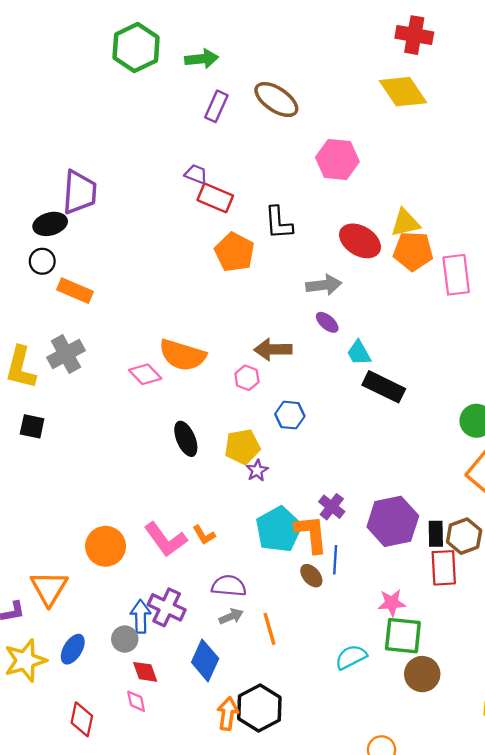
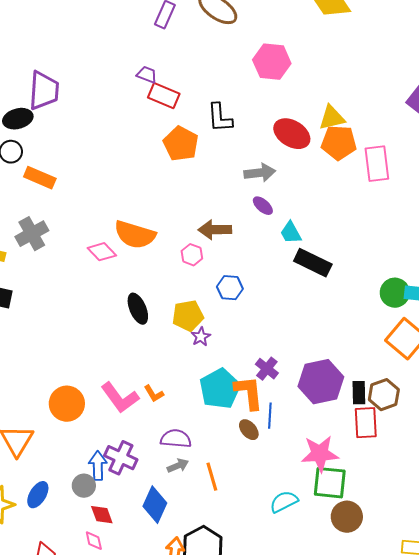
pink star: (392, 603) -> (320, 454), size x1.5

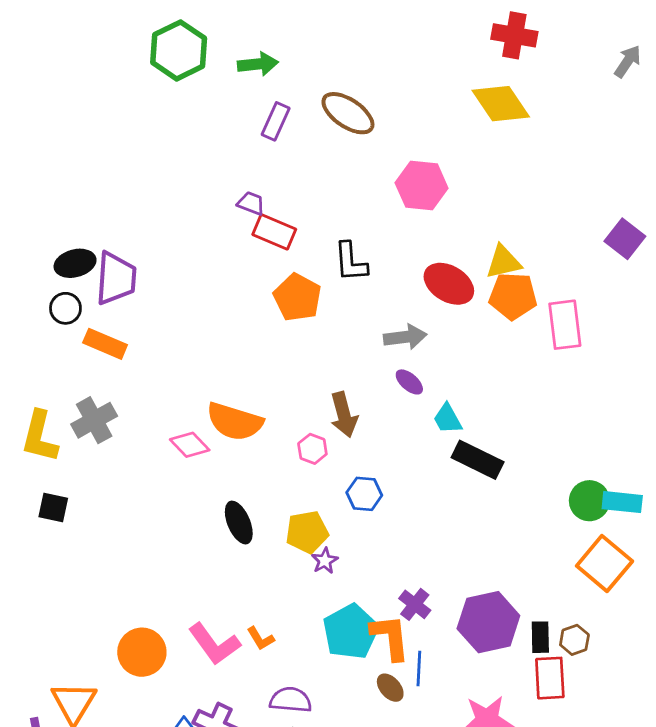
purple trapezoid: (44, 91) -> (116, 278), moved
brown arrow: (215, 230) -> (344, 415), turned -104
brown hexagon: (384, 395) -> (574, 640), size x0.7

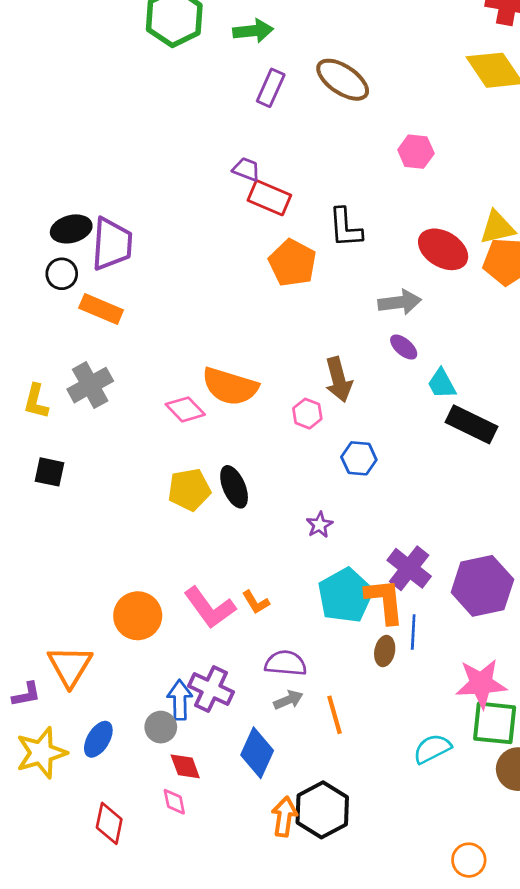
pink hexagon: (422, 186) -> (416, 152), size x0.7
yellow L-shape: (40, 437) -> (36, 401), size x0.7
yellow pentagon: (307, 532) -> (189, 490), moved
purple cross: (415, 604) -> (409, 568), size x1.4
brown ellipse: (390, 688) -> (385, 651), turned 52

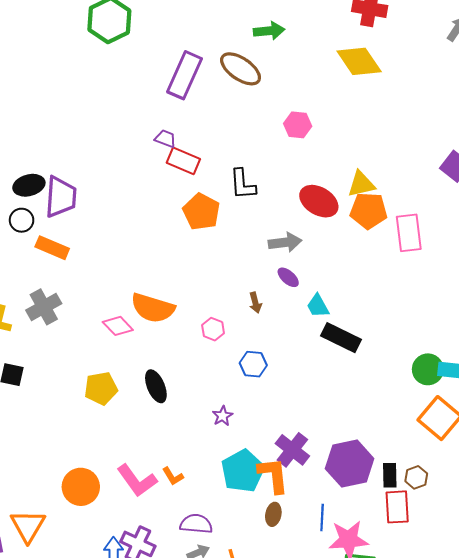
green arrow: (253, 31) -> (269, 31), moved
purple rectangle: (271, 88) -> (184, 75), size x1.6
brown arrow: (339, 380) -> (255, 303), moved, size x0.6
yellow pentagon: (189, 490) -> (101, 388), moved
blue line: (413, 632) -> (322, 517), moved

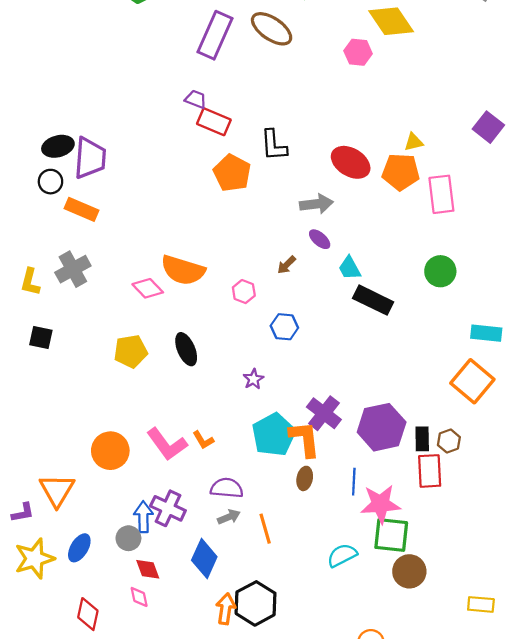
pink hexagon: (298, 125) -> (358, 52), moved
yellow triangle: (361, 184) -> (414, 142), moved, size x0.7
brown arrow: (255, 303) -> (287, 265), turned 60
green circle: (428, 369) -> (440, 271), moved

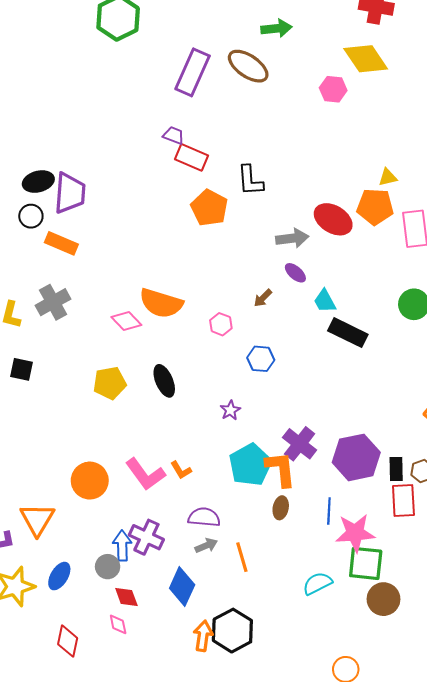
red ellipse: (351, 162) -> (333, 219), moved

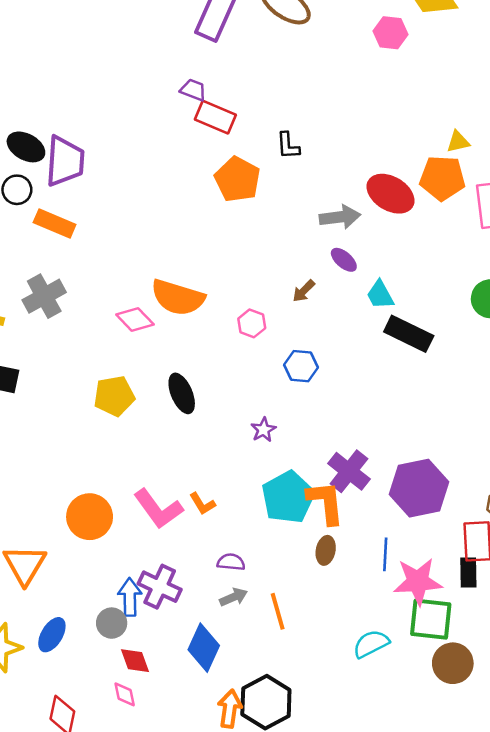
black L-shape: (250, 180) -> (288, 146), size x0.7
black ellipse: (38, 182) -> (26, 147), turned 44
black rectangle: (396, 469) -> (468, 572), moved
purple semicircle: (204, 517) -> (231, 562), size x0.7

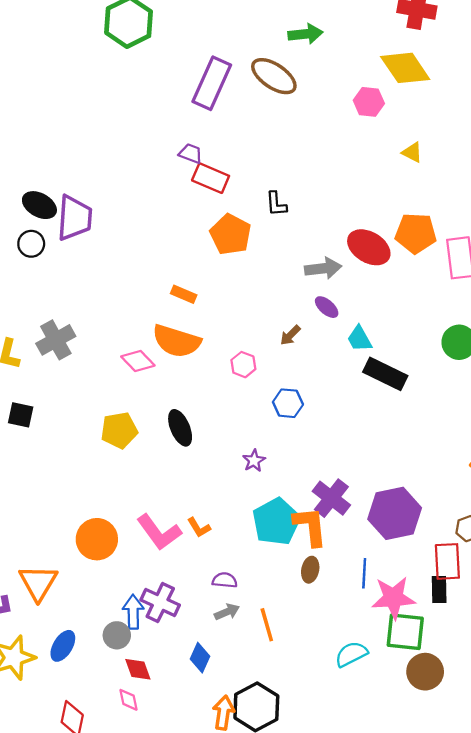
yellow triangle: (458, 142) -> (412, 152), moved, turned 40
orange rectangle: (55, 223) -> (184, 294), moved, size x0.7
blue diamond: (204, 648) -> (200, 658), size x0.7

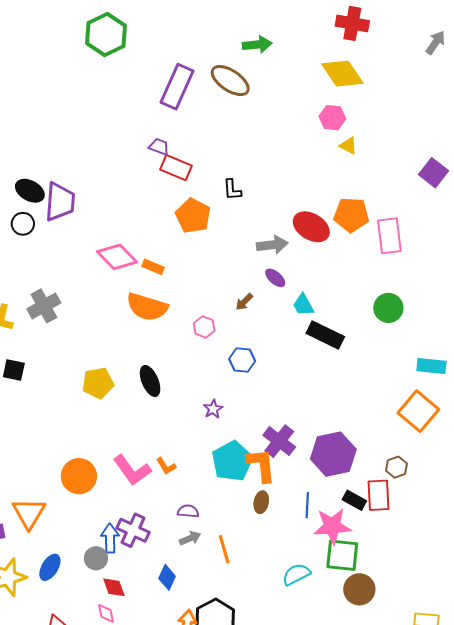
pink hexagon: (369, 102) -> (332, 118), moved
pink diamond: (138, 361) -> (117, 257), moved, size x1.4
black rectangle: (439, 590) -> (354, 500), moved, turned -60

